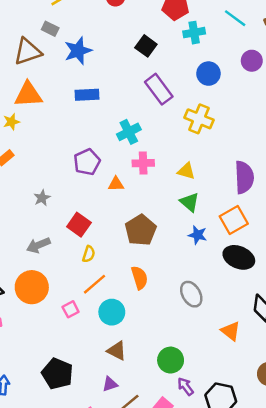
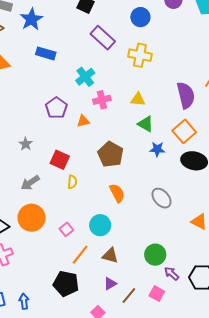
blue rectangle: (87, 95) -> (46, 53), turned 30
orange line: (95, 284) -> (80, 255), moved

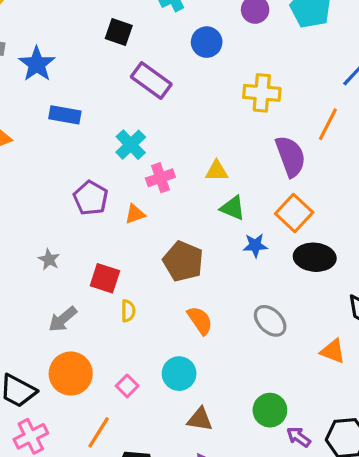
yellow cross: (140, 55) -> (262, 93), moved
orange line: (80, 255) -> (99, 432), moved

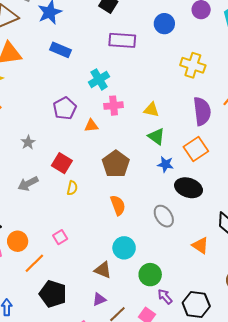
purple rectangle: (151, 81) -> (122, 40), turned -45
black ellipse: (315, 257) -> (189, 188), moved
orange circle: (71, 374) -> (18, 241), moved, size x0.7
cyan circle: (179, 374) -> (124, 248), moved

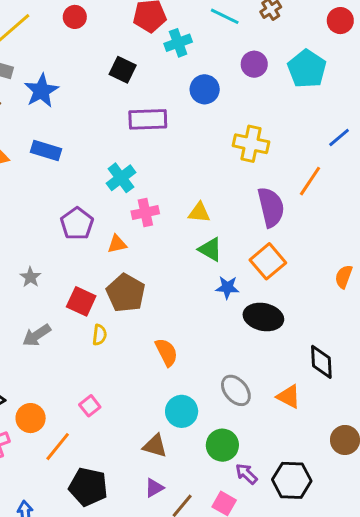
blue rectangle: (60, 50) -> (46, 150), moved
brown pentagon: (116, 164) -> (126, 293), moved
gray ellipse: (164, 216) -> (236, 390), moved

